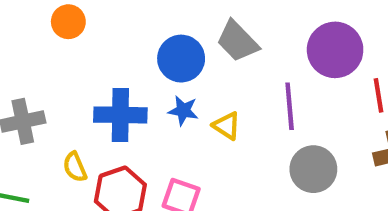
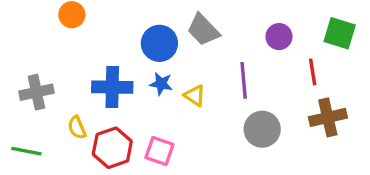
purple circle: (335, 50) -> (279, 37), size x0.6

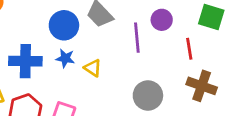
purple line: (244, 80) -> (137, 38), moved
brown cross: (328, 117) -> (202, 86), turned 32

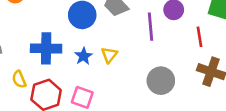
blue star: (65, 58) -> (83, 56), moved, turned 30
yellow triangle: (93, 68) -> (109, 55), turned 36

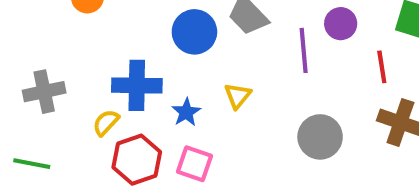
blue star: (83, 56) -> (186, 112), moved
yellow semicircle: (19, 79) -> (106, 122), moved, turned 66

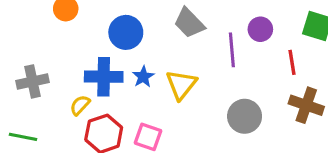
blue circle: (194, 32) -> (126, 32), moved
yellow triangle: (238, 96) -> (181, 85), size x1.5
blue star: (186, 112) -> (143, 77), moved

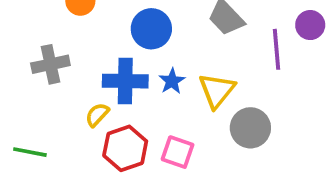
gray cross: (32, 81) -> (50, 64), moved
gray circle: (245, 116) -> (250, 128), moved

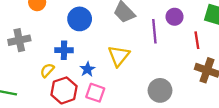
blue cross: (125, 81) -> (64, 50), size x0.7
blue star: (172, 81) -> (87, 69), moved
gray circle: (250, 128) -> (160, 90), moved

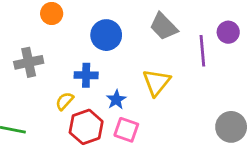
gray circle: (160, 90) -> (231, 127), moved

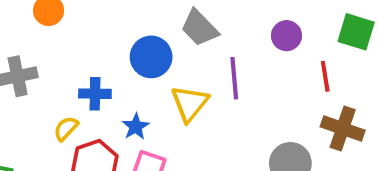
blue circle: (106, 35) -> (151, 57), moved
purple line: (202, 51) -> (234, 78), moved

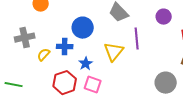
blue circle: (151, 57) -> (83, 28), moved
yellow semicircle: (66, 129) -> (44, 55), moved

